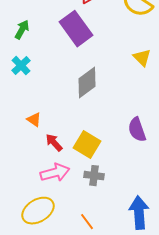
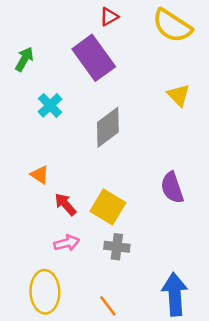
cyan cross: (21, 66) -> (50, 105), moved
pink arrow: (55, 173) -> (67, 243), size x0.7
yellow ellipse: (38, 211) -> (45, 292), turned -60

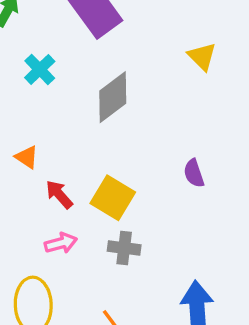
purple semicircle: (172, 188) -> (194, 173), size x0.7

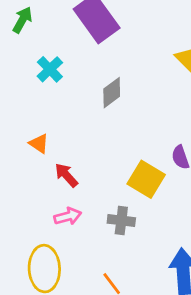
gray diamond: (113, 97) -> (112, 93), size x0.7
yellow square: (113, 198) -> (146, 179), moved

